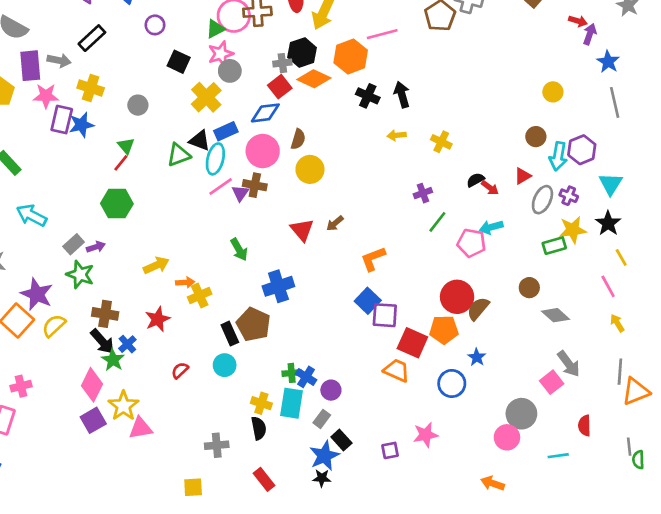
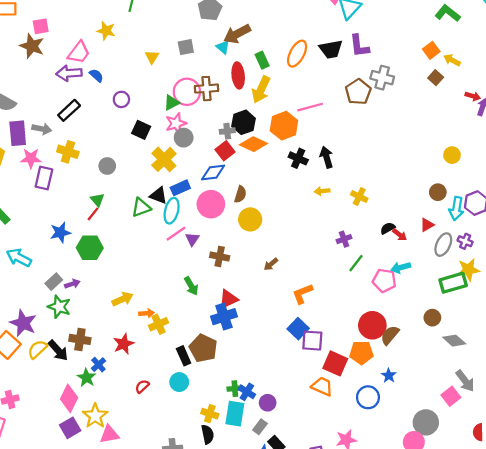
blue star: (81, 125) -> (60, 233), moved
brown cross: (255, 185) -> (220, 257), moved
red triangle: (302, 230) -> (228, 299), moved, turned 45
green rectangle: (554, 246) -> (453, 283), size x1.4
black arrow: (102, 341) -> (58, 350), moved

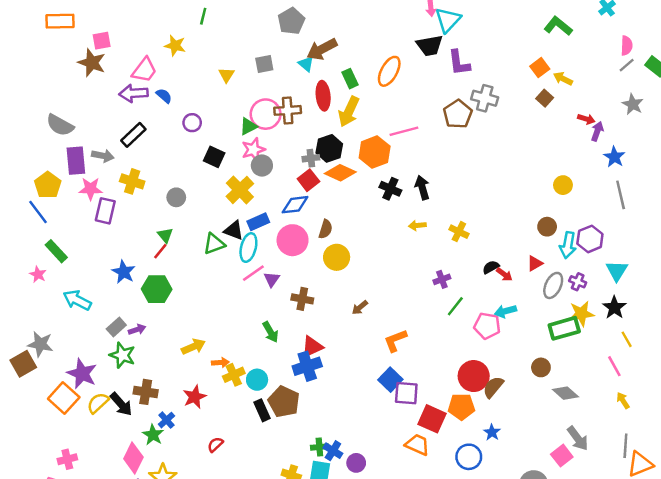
black trapezoid: (331, 49) -> (430, 46), moved
blue star: (60, 233) -> (124, 272), turned -30
cyan circle: (179, 382) -> (257, 380), moved

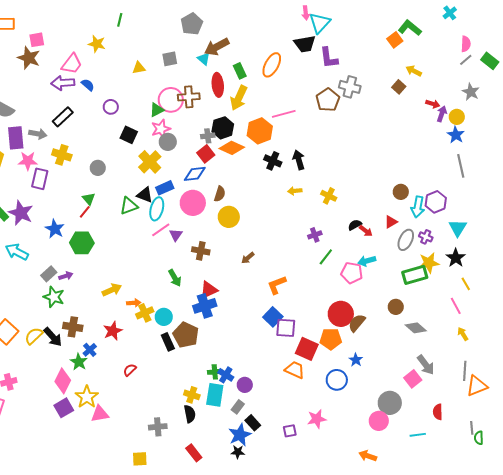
orange square: (540, 68) -> (395, 40), moved
yellow triangle: (226, 75) -> (139, 68), turned 48
yellow circle: (563, 185) -> (457, 117), moved
purple star: (82, 374) -> (21, 213), moved

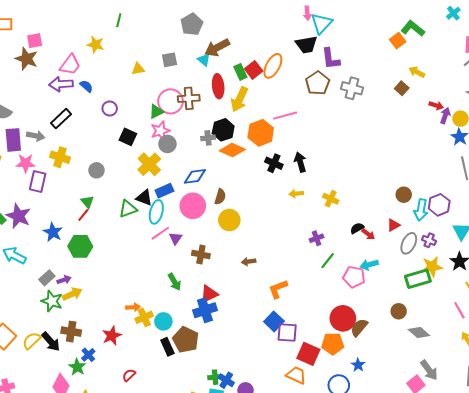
brown pentagon: (328, 100) -> (318, 83), moved
red square: (206, 154) -> (254, 70), moved
brown arrow: (248, 258) -> (249, 262), turned 32
yellow arrow: (112, 290) -> (72, 294), moved

